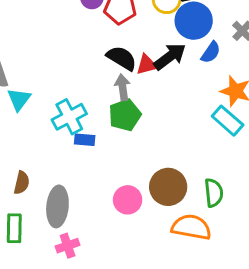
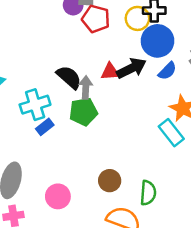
black semicircle: (122, 58) -> (69, 77), moved
blue rectangle: (85, 140) -> (45, 127), turned -54
brown circle: (168, 187) -> (110, 181), size x0.7
pink circle: (128, 200) -> (58, 196), moved

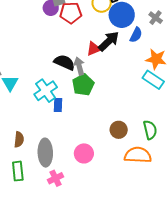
blue rectangle: (45, 127) -> (58, 105), turned -32

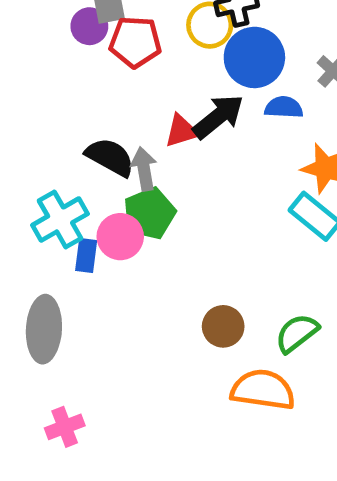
blue semicircle: (136, 35) -> (284, 107), turned -119
green semicircle: (150, 130) -> (297, 333), turned -120
gray ellipse: (45, 153) -> (44, 329), moved
pink circle: (84, 153) -> (120, 237), moved

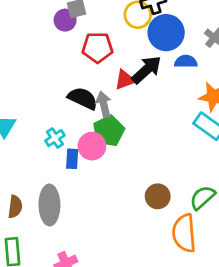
red pentagon: (135, 42) -> (98, 47), moved
cyan cross: (60, 219) -> (55, 138), size x0.6
orange semicircle: (263, 390) -> (184, 233), turned -99

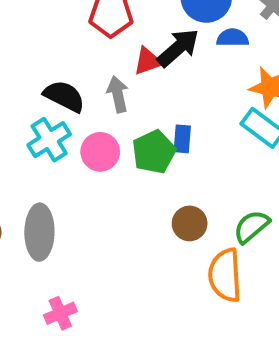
black semicircle: (83, 98) -> (64, 96), moved
green pentagon: (109, 131) -> (154, 152), moved
cyan cross: (55, 138) -> (49, 140), size x1.5
blue rectangle: (72, 159) -> (182, 139), moved

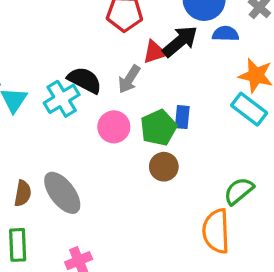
gray arrow: (118, 94) -> (129, 79), turned -136
cyan cross: (49, 140) -> (62, 99), moved
brown circle: (190, 223) -> (164, 167), moved
gray ellipse: (39, 232) -> (62, 193), turned -39

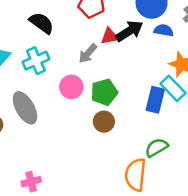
black semicircle: (85, 80) -> (42, 23), moved
blue rectangle: (182, 117) -> (155, 100), moved, size x1.5
gray ellipse: (62, 193) -> (25, 108), moved

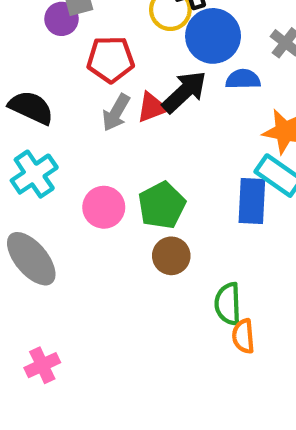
gray arrow: (88, 53) -> (116, 113), moved
green semicircle: (156, 148) -> (228, 304), moved, turned -50
orange semicircle: (136, 175) -> (243, 336), size x0.6
pink cross: (31, 182) -> (42, 365), moved

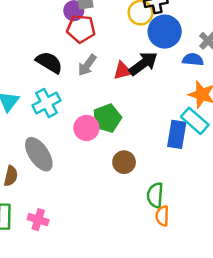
red pentagon: (111, 59) -> (81, 29), moved
blue semicircle: (243, 79) -> (193, 59), moved
gray arrow: (116, 113) -> (87, 65), moved
green pentagon: (162, 205) -> (107, 118), moved
pink cross: (42, 365) -> (38, 220), turned 36

